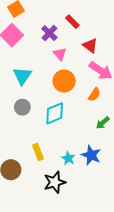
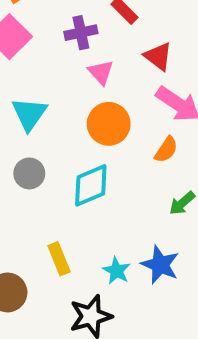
purple cross: (49, 33) -> (81, 33), turned 35

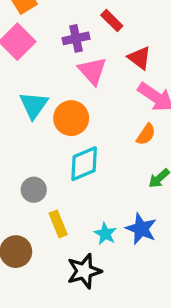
pink triangle: (101, 72) -> (92, 71), size x1.4
orange circle: (109, 124) -> (71, 118), moved
gray circle: (29, 173) -> (34, 190), moved

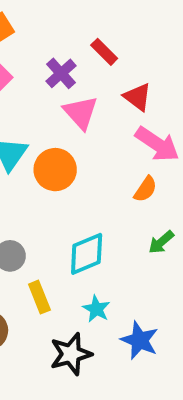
purple cross: (76, 38) -> (61, 73), turned -30
cyan diamond: (84, 164) -> (87, 254), moved
blue star: (141, 229) -> (140, 340), moved

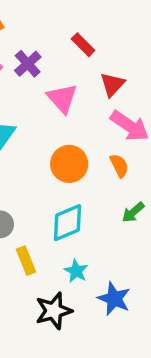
purple cross: (61, 73) -> (28, 64), moved
red triangle: (138, 97) -> (112, 84), turned 36
orange circle: (55, 170) -> (69, 164), moved
orange semicircle: (145, 189) -> (119, 166), turned -60

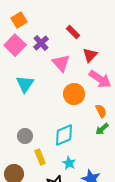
orange circle: (69, 164) -> (74, 94), moved
orange semicircle: (119, 166) -> (101, 111), moved

